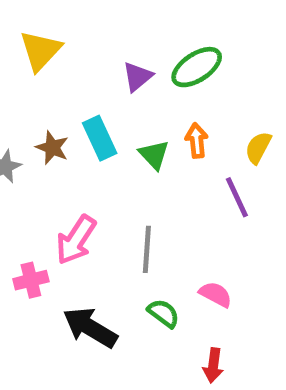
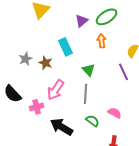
orange arrow: (197, 140) -> (102, 41), moved
brown star: (52, 148) -> (46, 63), moved
green triangle: (154, 155) -> (89, 70), moved

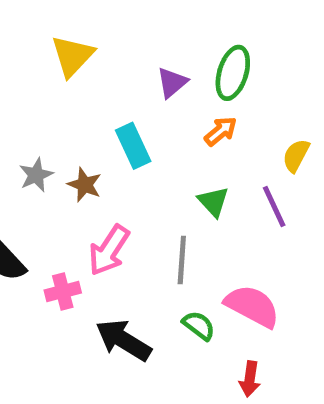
green ellipse: (107, 17) -> (233, 73), turned -40
orange arrow: (102, 41) -> (221, 131), turned 56
green triangle: (89, 70) -> (213, 202), moved
pink semicircle: (115, 113) -> (252, 306), size x1.6

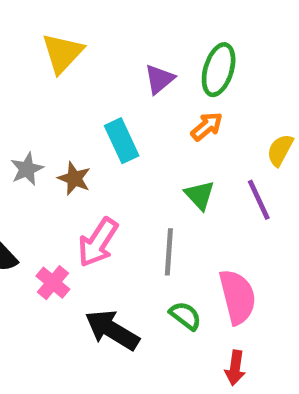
pink cross: (63, 292) -> (53, 283), turned -36
pink semicircle: (252, 306) -> (237, 297), turned 48

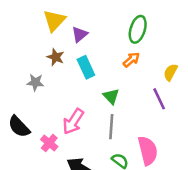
purple triangle: (159, 79) -> (80, 34), moved
gray star: (27, 169) -> (35, 82), turned 30
brown star: (74, 178) -> (56, 57), moved
green triangle: (200, 195) -> (111, 96), moved

